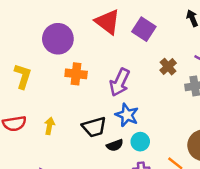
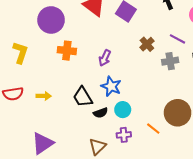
purple arrow: (120, 82) -> (105, 58), size x0.7
yellow arrow: (49, 126) -> (44, 96), turned 80
black trapezoid: (94, 127) -> (83, 97), turned 75

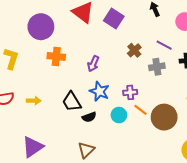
cyan circle: (123, 110) -> (119, 115), moved
orange line: (153, 129) -> (140, 110), moved
purple cross: (124, 135) -> (130, 92), moved

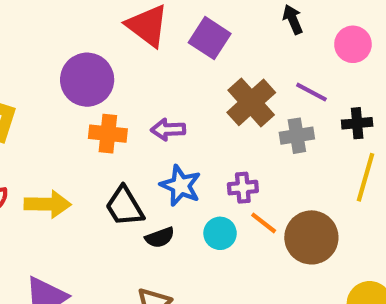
purple circle: (41, 27) -> (87, 80), moved
brown cross: (134, 50) -> (251, 102), size x1.6
orange cross: (56, 56) -> (108, 134), moved
purple arrow: (93, 64) -> (168, 129), turned 63
yellow arrow: (34, 101) -> (48, 204), size x1.5

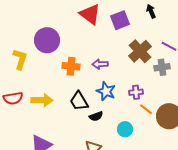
black arrow: (293, 19) -> (151, 11), moved
purple square: (210, 38) -> (120, 20), turned 36
purple circle: (87, 80) -> (47, 40), moved
cyan circle: (220, 233) -> (125, 129), moved

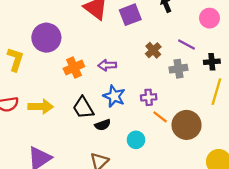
brown cross: (140, 51) -> (153, 50), size x0.6
orange cross: (71, 66) -> (74, 67), turned -30

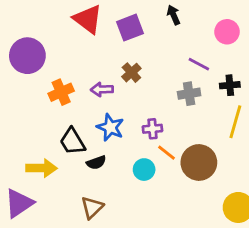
brown cross: (153, 50) -> (131, 73), moved
yellow arrow: (41, 107) -> (41, 168), moved
cyan circle: (136, 140) -> (144, 170), moved

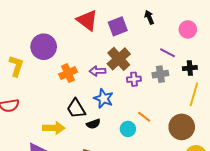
brown cross: (131, 73) -> (119, 59), size x1.6
purple cross: (152, 129) -> (134, 79), moved
brown circle: (199, 162) -> (182, 127), moved

